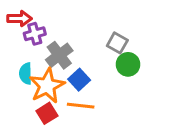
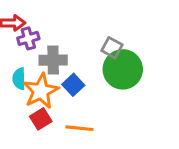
gray cross: (59, 55) -> (53, 60), turned 36
green circle: (128, 64) -> (123, 69), size x1.6
orange line: (81, 106) -> (79, 128), moved

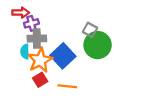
gray cross: (53, 60) -> (37, 39), moved
blue square: (73, 85) -> (63, 56), size x1.6

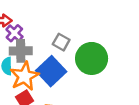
purple cross: (31, 23) -> (14, 33), turned -32
gray square: (90, 30) -> (61, 42), moved

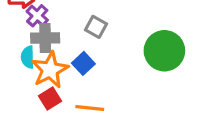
green circle: (92, 58) -> (164, 51), moved
blue square: (51, 71) -> (83, 63), size x0.6

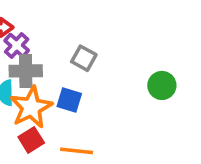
green circle: (164, 51) -> (162, 85), size x0.6
blue square: (83, 63) -> (69, 100), turned -30

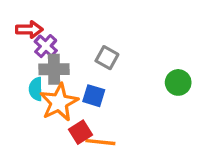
red square: (31, 140) -> (80, 132), moved

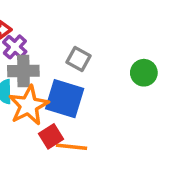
green circle: (178, 82) -> (144, 73), moved
blue square: (94, 96) -> (65, 99), size x1.6

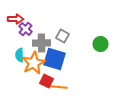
gray cross: (23, 71) -> (42, 43), moved
red square: (51, 136) -> (46, 81), turned -32

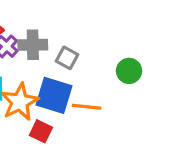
gray cross: (42, 43) -> (33, 45), moved
orange line: (58, 87) -> (87, 107), moved

